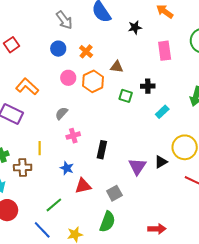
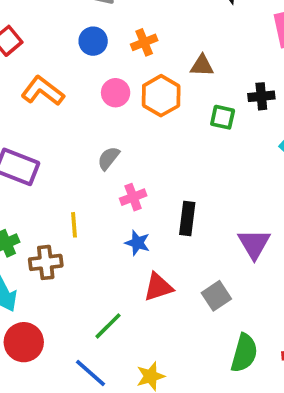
orange cross: (86, 51) -> (144, 42), turned 32
orange L-shape: (27, 87) -> (43, 91), moved
blue star: (67, 168) -> (137, 243), moved
green semicircle: (107, 222) -> (244, 353), moved

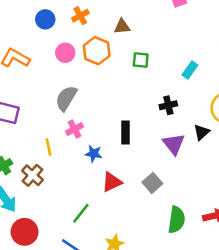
black cross: (261, 96) -> (168, 105), moved
gray semicircle: (108, 158) -> (66, 98), size x1.5
pink cross: (133, 197) -> (75, 129), moved
brown cross: (46, 262) -> (32, 175), turned -35

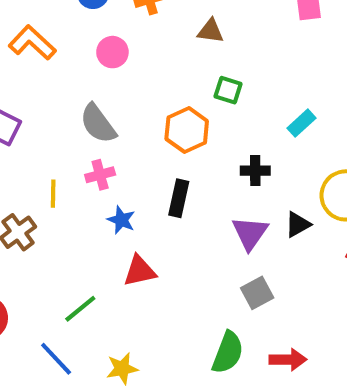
orange hexagon: (97, 51) -> (187, 130), moved
gray semicircle: (66, 98) -> (98, 124), turned -80
gray square: (152, 183) -> (257, 293), moved

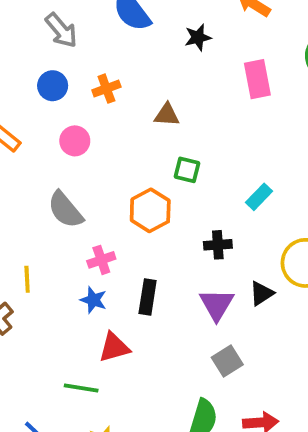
pink cross: (100, 175) -> (101, 260), moved
black rectangle: (179, 198) -> (148, 297), moved
green line: (80, 309) -> (81, 388), moved, turned 52

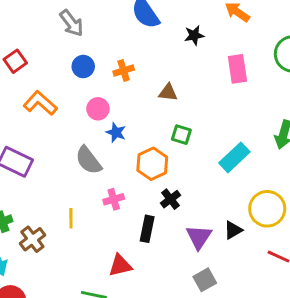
gray arrow: (61, 30) -> (72, 23), moved
cyan rectangle: (259, 197) -> (234, 157), size x1.5
black cross: (218, 245) -> (171, 199), moved, turned -36
yellow line: (27, 279) -> (71, 218), moved
blue star: (93, 300) -> (116, 132), moved

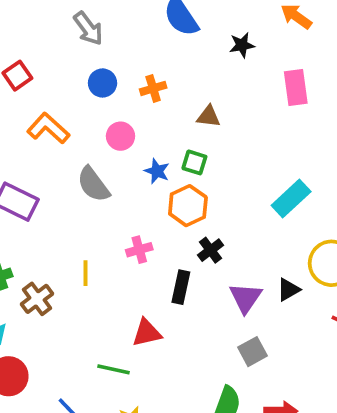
blue star: (116, 132) -> (157, 171), moved
green square: (181, 135) -> (194, 162), moved
gray semicircle: (88, 160) -> (93, 184), moved

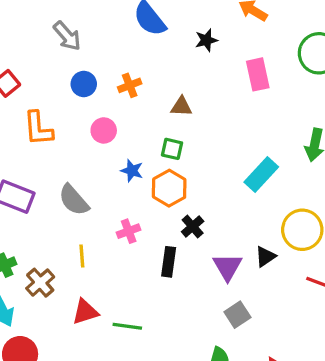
orange L-shape: (48, 128) -> (38, 129), turned -132
blue star: (157, 171) -> (132, 171), moved
gray semicircle: (93, 184) -> (74, 200), moved
red triangle: (147, 333) -> (85, 312), moved
green line: (113, 369) -> (127, 326), moved

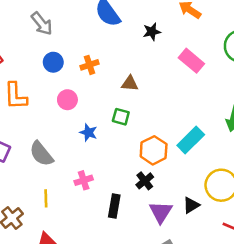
pink rectangle: (258, 74) -> (191, 61), turned -40
orange hexagon: (169, 188) -> (154, 150), moved
black cross: (193, 227) -> (145, 181), moved

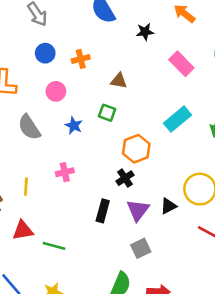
cyan rectangle: (191, 140) -> (178, 119), moved
gray semicircle: (41, 154) -> (29, 127), moved
black rectangle: (114, 206) -> (103, 211), moved

